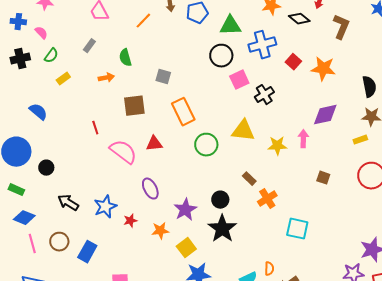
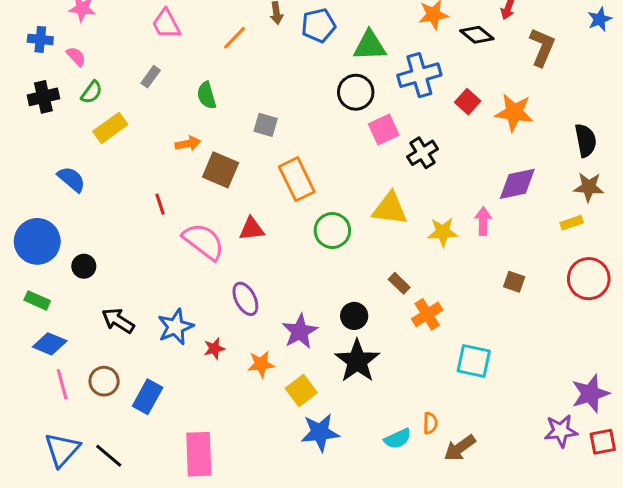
orange arrow: (106, 78) -> (188, 143), moved
yellow rectangle: (63, 79) -> (110, 128), size x1.5
brown square: (134, 106) -> (221, 170), turned 30

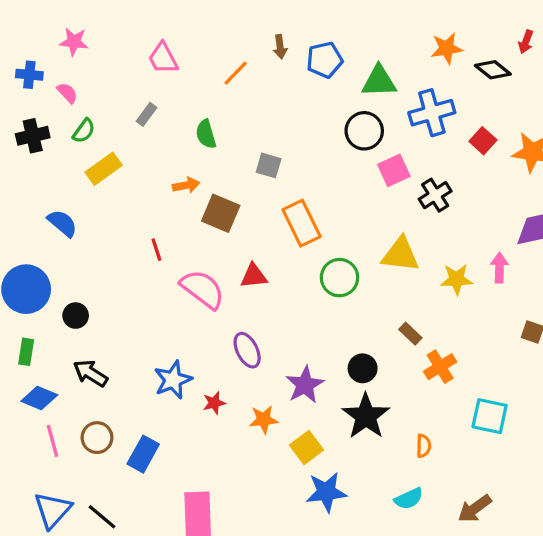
green rectangle: (37, 300) -> (26, 352), turned 75
black arrow: (118, 321) -> (90, 373), moved
orange semicircle: (430, 423) -> (424, 446), moved

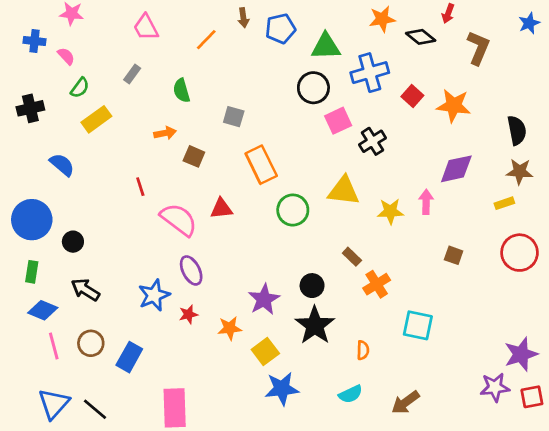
black cross: (33, 136) -> (30, 108), moved
brown square: (221, 213) -> (194, 156), size x0.7
purple ellipse: (247, 350) -> (191, 270), moved

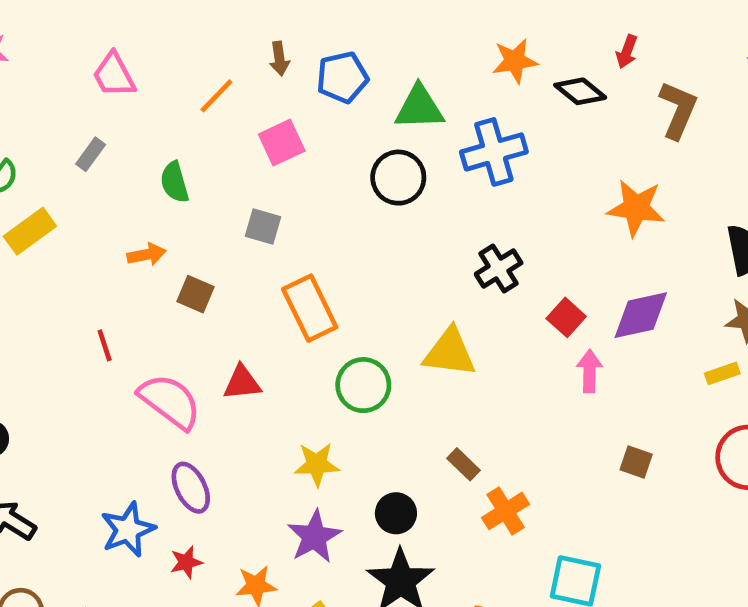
red square: (412, 96) -> (566, 317), moved
pink square: (338, 121) -> (282, 143), moved
yellow star: (390, 211) -> (317, 464), moved

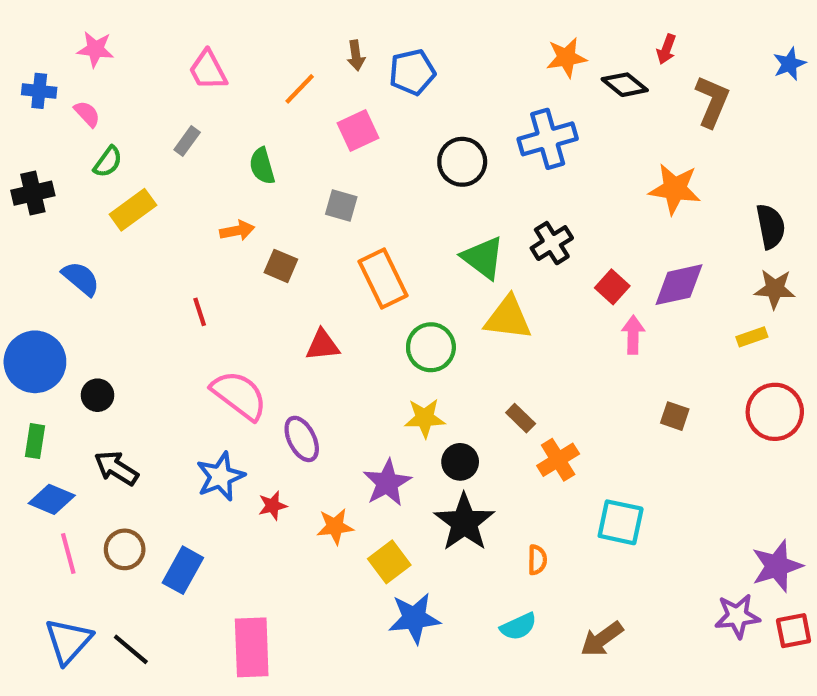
green triangle: (419, 108) -> (483, 258), moved, turned 39
pink semicircle: (170, 401) -> (239, 395), moved
yellow star: (317, 464) -> (425, 418), moved
purple ellipse: (191, 488) -> (302, 439), moved

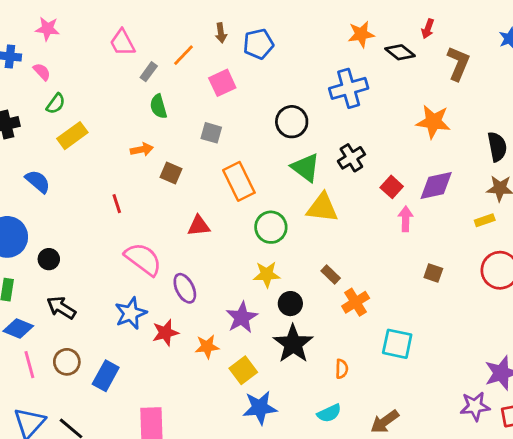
gray rectangle: (187, 141) -> (149, 72), moved
black circle: (462, 162) -> (292, 122), moved
red star: (273, 506) -> (165, 333), size x1.4

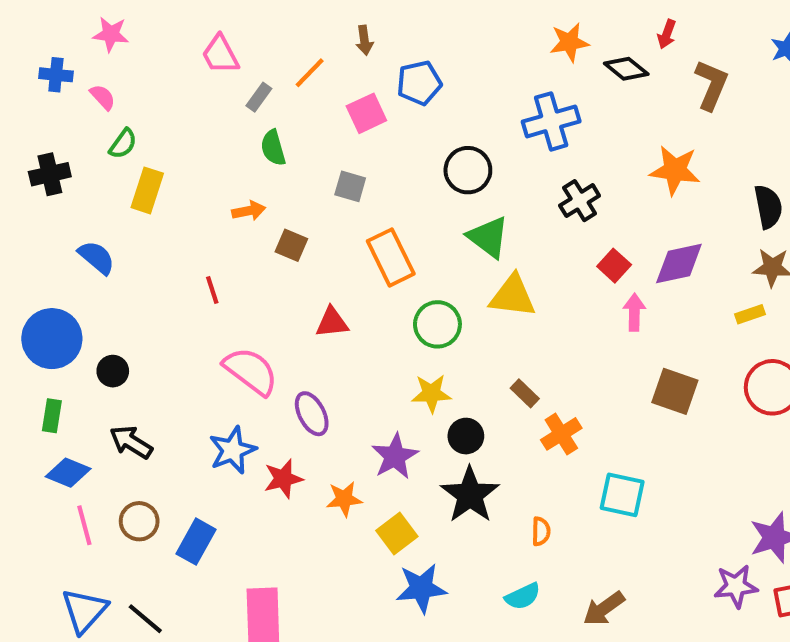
blue pentagon: (258, 44) -> (419, 83), moved
yellow rectangle: (72, 136) -> (147, 190), turned -36
black cross: (351, 158) -> (580, 201), moved
brown square: (433, 273) -> (675, 391), size x1.6

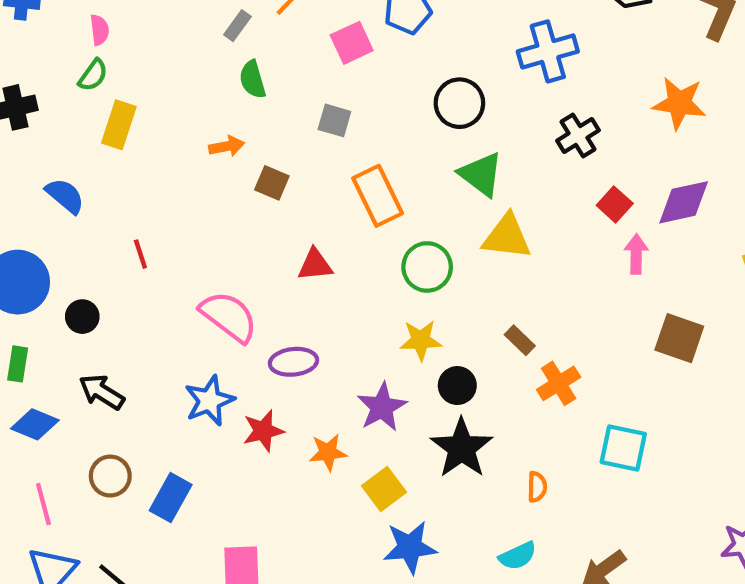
pink semicircle: (103, 97) -> (99, 30), moved, turned 36
red line: (212, 290) -> (140, 254), moved
purple ellipse: (312, 414) -> (293, 362), turned -69
pink line: (84, 525) -> (43, 504), moved

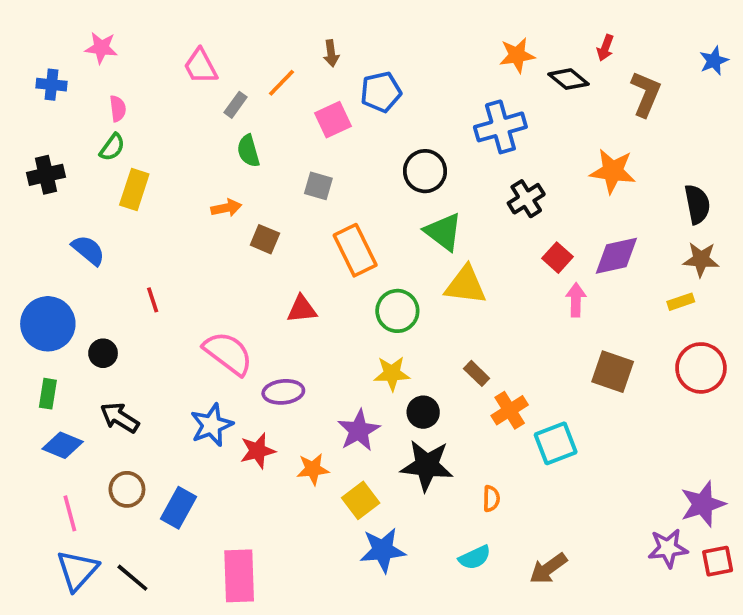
black star: (462, 448) -> (427, 465), turned -30
cyan square: (623, 448) -> (556, 443), moved, turned -33

